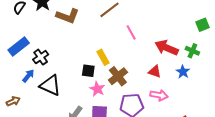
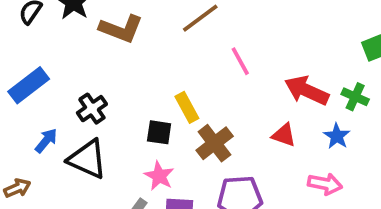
black cross: (41, 57) -> (92, 109), moved
pink star: (97, 89) -> (159, 176), moved
pink arrow: (159, 95) -> (325, 184), moved

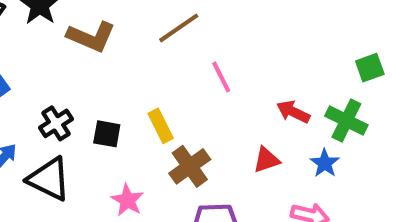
red arrow: (307, 91) -> (293, 112), size x0.7
green cross: (355, 97) -> (346, 121), size x1.4
black square: (159, 132) -> (107, 134), moved
red triangle: (284, 135) -> (266, 160), turned -40

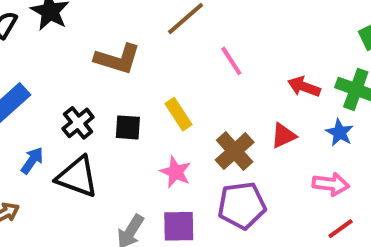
brown L-shape: (91, 37) -> (117, 59), moved
brown cross: (190, 166) -> (235, 151), moved
pink star: (127, 200) -> (176, 172), moved

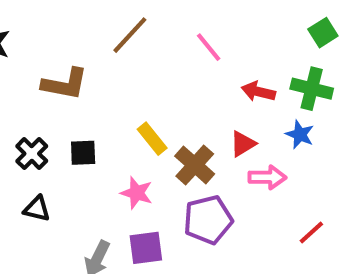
pink line: (231, 61) -> (209, 47), moved
yellow rectangle: (179, 114) -> (152, 139), moved
black triangle: (77, 177) -> (37, 209), size x0.6
pink arrow: (331, 184) -> (267, 177), moved

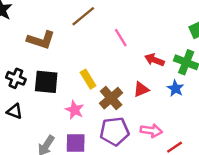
pink line: (209, 47) -> (121, 38), moved
black square: (83, 153) -> (46, 82), size x1.5
black cross: (32, 154) -> (16, 78), turned -30
pink arrow: (267, 177) -> (151, 131), moved

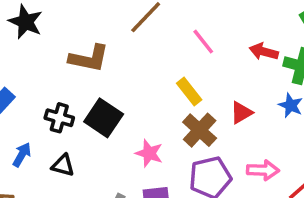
red arrow: (154, 60) -> (264, 52), moved
yellow rectangle: (88, 79) -> (189, 92), moved
black square: (46, 82) -> (104, 118), turned 35

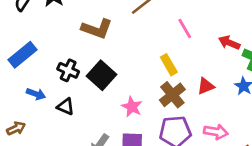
blue arrow: (22, 155) -> (36, 94), turned 72

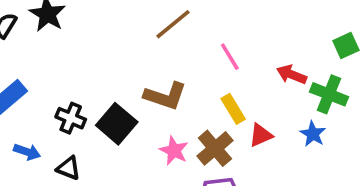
brown L-shape: (97, 29) -> (165, 96), moved
yellow rectangle: (169, 65) -> (233, 109), moved
pink star: (132, 107) -> (174, 151), moved

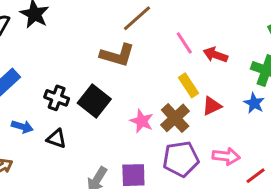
red arrow: (292, 75) -> (215, 55), moved
brown L-shape: (165, 96) -> (117, 55), moved

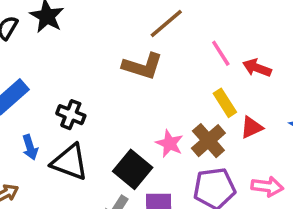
black square: (94, 101) -> (133, 169), moved
blue arrow: (22, 127) -> (30, 147), turned 55
black triangle: (56, 139) -> (70, 162), size x1.6

